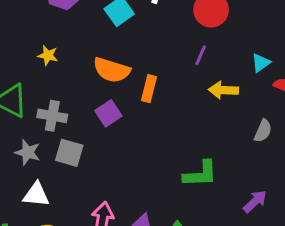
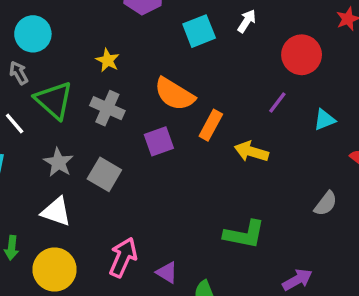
cyan triangle: (261, 63) -> (324, 120), moved
yellow arrow: (223, 90) -> (251, 152), moved
gray cross: (52, 116) -> (107, 108), moved

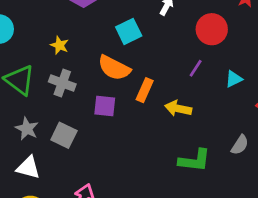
cyan square: (199, 31) -> (129, 31), moved
purple square: (159, 141) -> (105, 106), turned 30
green L-shape: (244, 234) -> (195, 160), moved

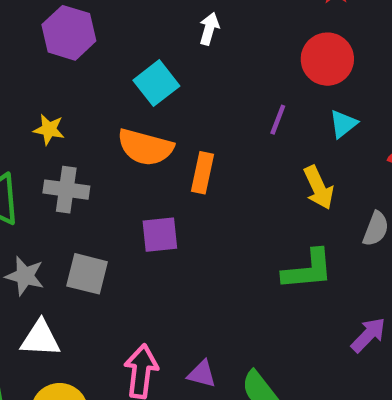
red circle: (212, 29) -> (327, 59), moved
purple square: (105, 106) -> (160, 235), moved
yellow arrow: (178, 108) -> (319, 188), moved, turned -115

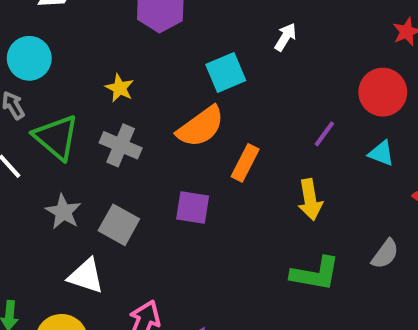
cyan triangle: (343, 124) -> (381, 153), turned 44
orange semicircle: (145, 147) -> (201, 127), turned -66
yellow arrow: (319, 188) -> (310, 200), moved
white triangle: (40, 339) -> (86, 276), moved

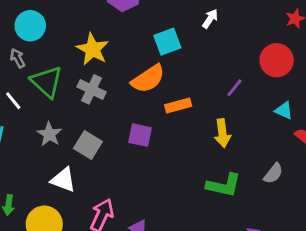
yellow star: (120, 88) -> (93, 49), size x1.6
cyan triangle: (381, 153) -> (284, 110), moved
orange rectangle: (245, 163) -> (178, 106), turned 45

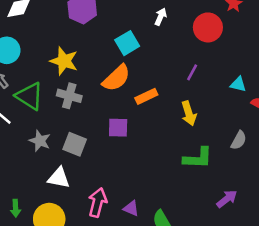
red circle: (277, 60) -> (208, 27), moved

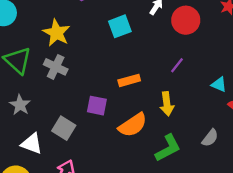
red circle: (208, 27) -> (186, 20), moved
orange semicircle: (116, 78) -> (133, 125), moved
gray square: (75, 144) -> (64, 128), moved
green L-shape: (198, 158) -> (168, 148), turned -40

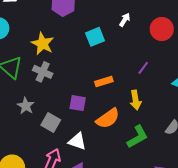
red circle: (186, 20) -> (162, 29), moved
gray star: (20, 105) -> (26, 106), moved
white triangle: (32, 144) -> (77, 141), moved

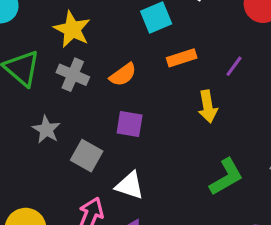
orange rectangle: (104, 81) -> (182, 58), moved
yellow arrow: (136, 100) -> (208, 107), moved
orange semicircle: (108, 118) -> (123, 75), moved, size x0.7

